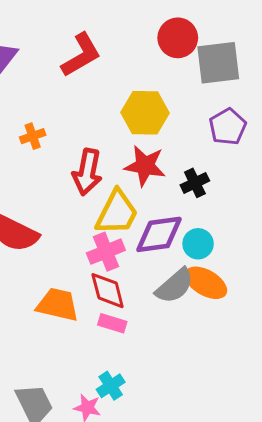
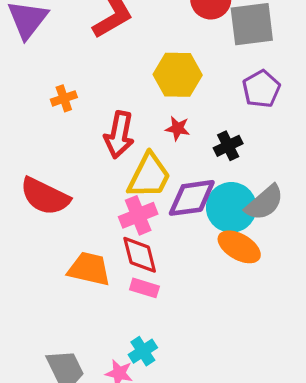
red star: (145, 166) -> (178, 128), size x0.6
cyan circle: (198, 244) -> (231, 207), size x1.6
gray semicircle: (175, 286) -> (264, 203), moved

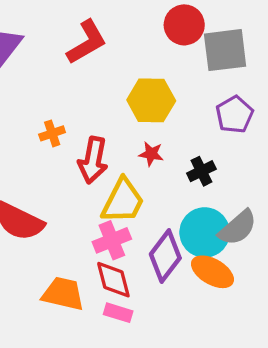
orange cross: (64, 98) -> (52, 133), moved
purple diamond: (192, 198) -> (165, 256), moved, turned -45

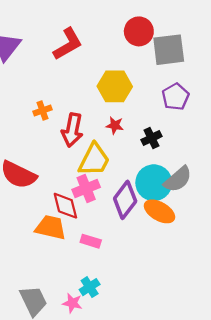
red diamond: (113, 280) -> (65, 206), moved

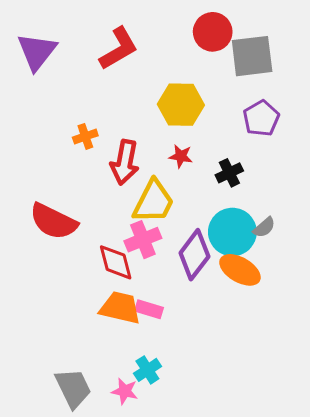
gray semicircle: (178, 179) -> (264, 227), size x0.6
orange trapezoid: (51, 227) -> (120, 308), moved

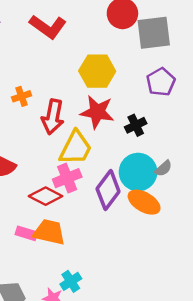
red L-shape: (119, 49) -> (48, 27), turned 66
red star: (181, 156) -> (97, 112), size x1.8
red diamond: (116, 262) -> (46, 196), turned -48
pink rectangle: (149, 309) -> (26, 233), moved

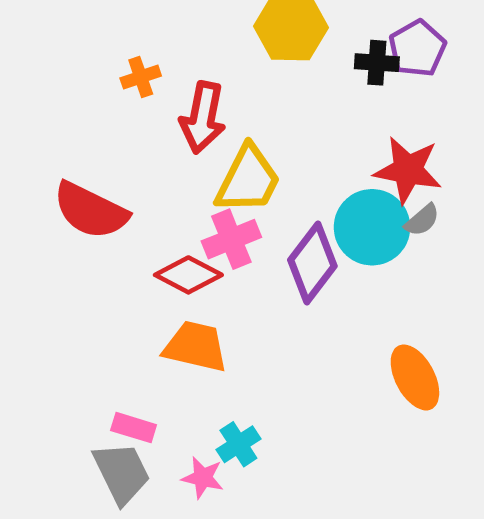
red star: (97, 112) -> (408, 170), moved
black cross: (136, 125) -> (377, 63), moved, turned 30
orange ellipse: (144, 202) -> (415, 377), moved, turned 32
pink rectangle: (26, 233) -> (134, 428), moved

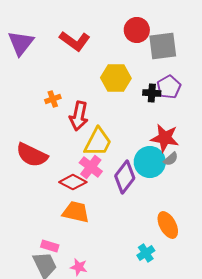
pink cross: (231, 239) -> (91, 167), turned -30
cyan cross: (238, 444) -> (146, 253), moved

